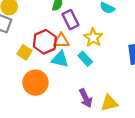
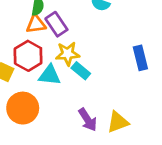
yellow star: (93, 38) -> (68, 54), moved, turned -30
orange triangle: (61, 41) -> (36, 24), moved

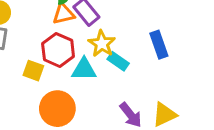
yellow star: (68, 54) -> (102, 44), turned -30
blue rectangle: (140, 58) -> (159, 45), moved

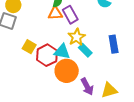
red hexagon: (58, 50) -> (47, 55), moved
orange circle: (57, 109) -> (67, 71), moved

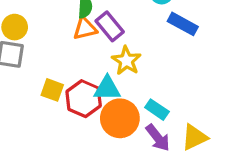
blue rectangle: (114, 44) -> (183, 24), moved, turned -42
cyan rectangle: (85, 50) -> (157, 110), moved

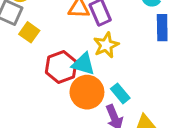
blue rectangle: (183, 24) -> (162, 28), turned 45
yellow square: (52, 90) -> (29, 32), moved

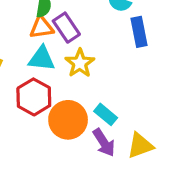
cyan triangle: (83, 64) -> (42, 59), moved

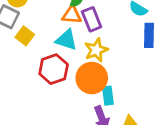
cyan rectangle: (106, 114) -> (108, 96), turned 30
orange circle: (68, 120) -> (92, 78), moved

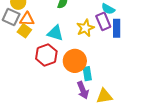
orange triangle: (72, 15) -> (27, 19), moved
purple rectangle: (92, 19) -> (103, 21), moved
yellow star: (96, 50) -> (85, 28), moved

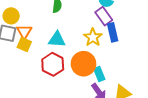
orange triangle: (27, 19) -> (24, 32), turned -49
yellow star: (85, 28) -> (93, 37), moved
blue rectangle: (117, 28) -> (113, 32), moved

